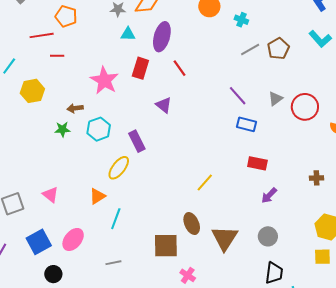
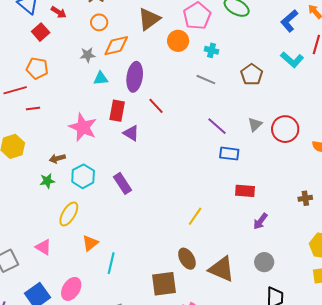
gray line: (250, 50) -> (206, 80), moved, turned 60
purple triangle: (164, 105) -> (131, 133), moved
yellow ellipse: (119, 168) -> (69, 214), moved
brown triangle: (225, 238) -> (221, 269), turned -32

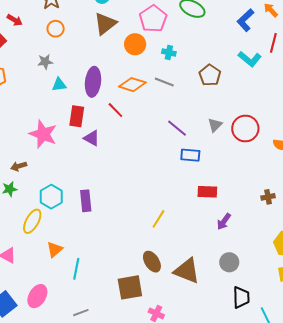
orange diamond: (116, 46) -> (132, 85), moved, turned 32
cyan hexagon: (83, 176) -> (51, 197), moved
purple rectangle: (122, 183) -> (86, 201), moved, turned 30

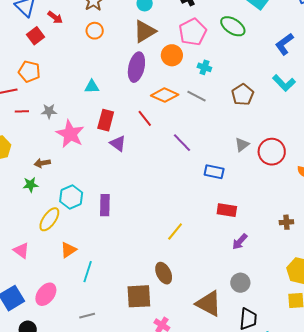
gray star: (45, 62) -> (49, 111), moved
purple ellipse: (93, 82) -> (136, 67), moved
purple line: (177, 128) -> (182, 143), moved
brown triangle: (187, 271) -> (209, 304), moved

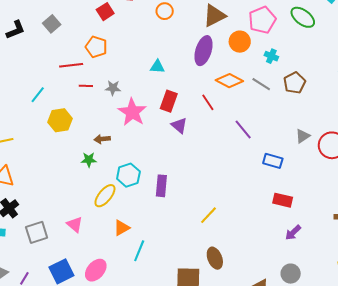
brown pentagon: (243, 95) -> (295, 83), moved
yellow line: (175, 231) -> (208, 215), moved

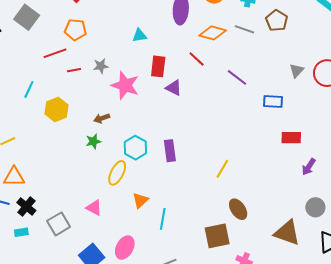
gray square: (52, 24) -> (27, 17), size x1.4

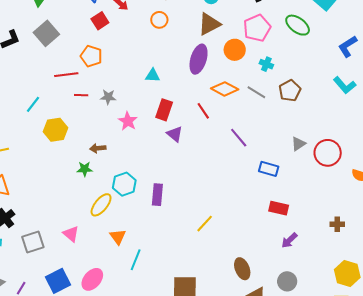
pink star: (125, 85) -> (128, 121), size x0.7
orange triangle: (140, 200) -> (118, 237), turned -36
brown ellipse: (238, 209) -> (242, 269), moved

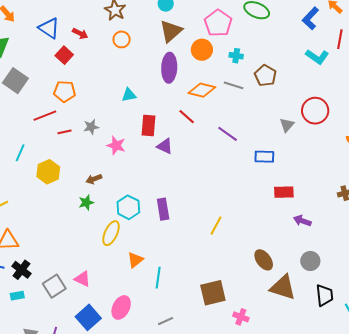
red circle: (328, 153) -> (315, 111), moved
pink triangle: (71, 234) -> (82, 279), moved
orange triangle: (118, 237) -> (135, 260), turned 42
purple arrow: (289, 240) -> (302, 221), turned 78

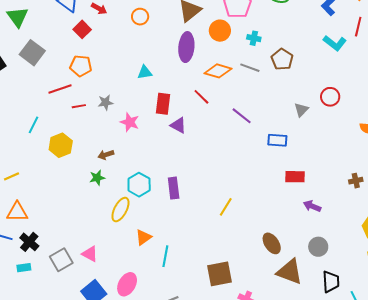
red circle: (315, 111) -> (330, 97), size x0.7

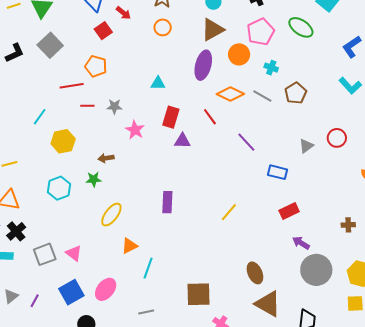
purple triangle: (178, 125) -> (182, 141), turned -36
red rectangle: (295, 177) -> (289, 211), turned -36
cyan hexagon: (139, 185) -> (59, 188), moved
yellow line: (226, 207) -> (229, 212), moved
gray circle: (318, 247) -> (316, 270), moved, size x1.6

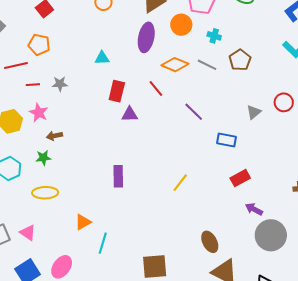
pink star: (135, 130) -> (39, 113), moved
yellow ellipse: (111, 215) -> (45, 193), moved, turned 55

